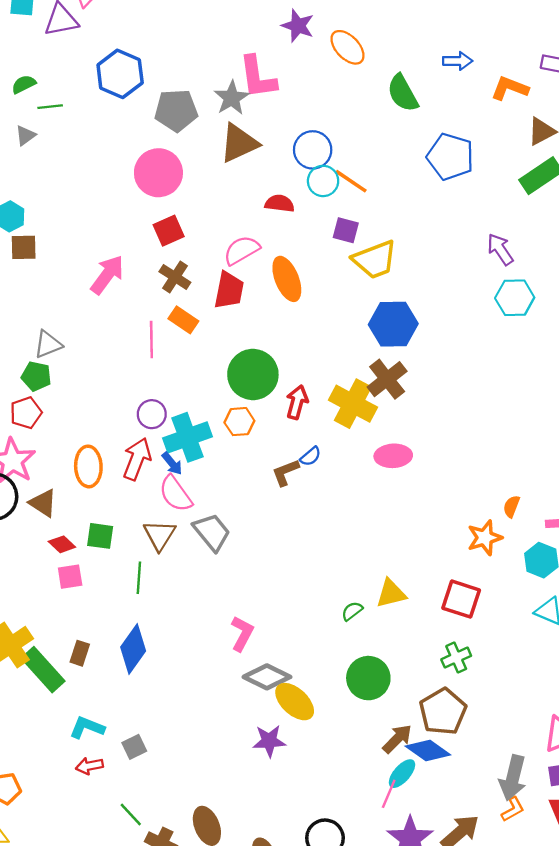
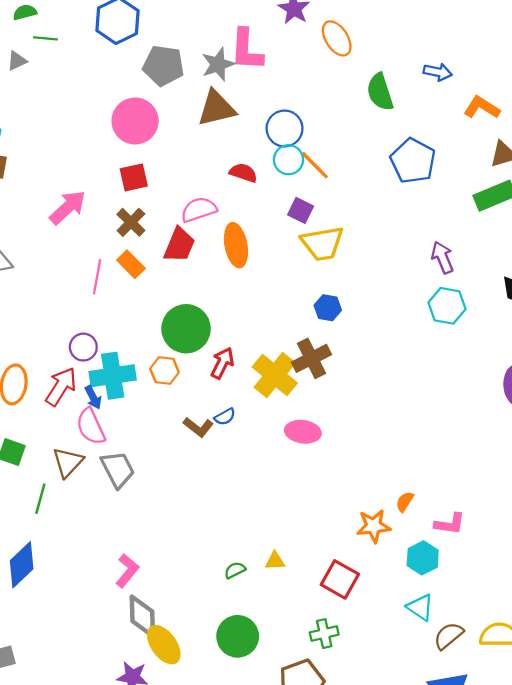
blue hexagon: (393, 324) -> (328, 308), size x0.6
brown L-shape: (285, 472) -> (198, 427), turned -132
yellow triangle: (391, 593) -> (275, 561), size x0.7
gray diamond: (267, 677) -> (142, 616), turned 51

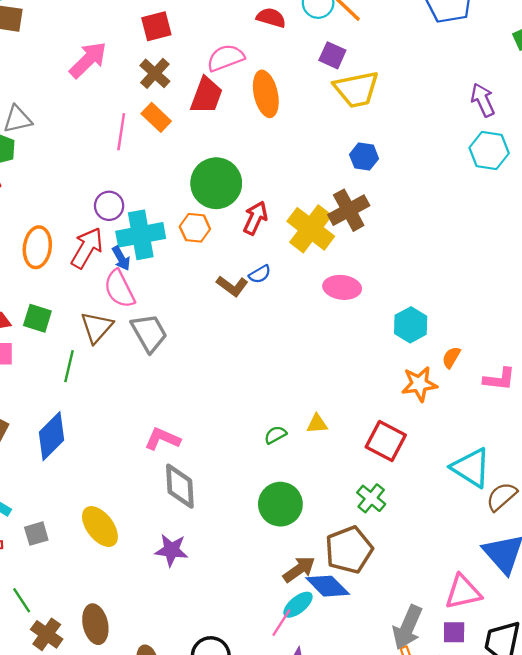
cyan hexagon: (423, 558) -> (411, 325), moved
pink L-shape: (127, 571) -> (162, 439), turned -104
cyan triangle: (420, 607) -> (471, 468), size x1.4
green cross: (324, 634) -> (371, 498), turned -36
yellow ellipse: (164, 645) -> (100, 527), moved

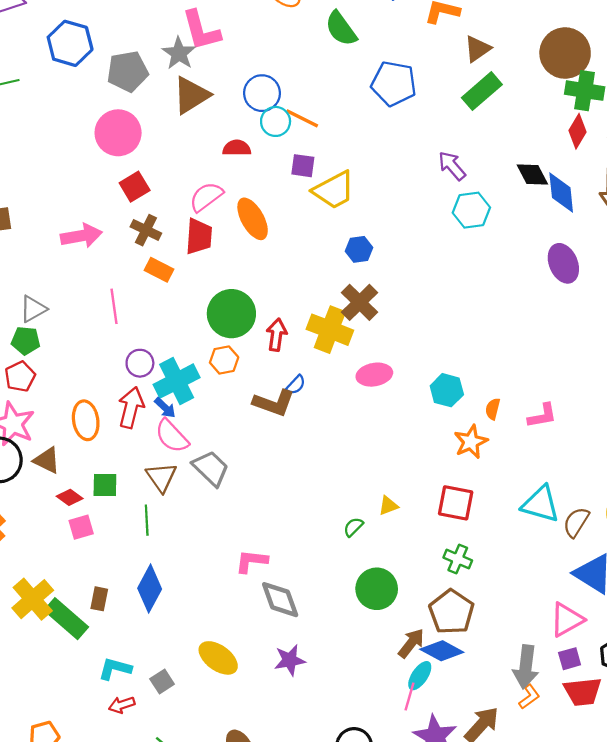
pink arrow: (88, 60) -> (81, 236), turned 51
pink line: (121, 132) -> (114, 306), moved
brown L-shape: (232, 286) -> (274, 403), size x1.4

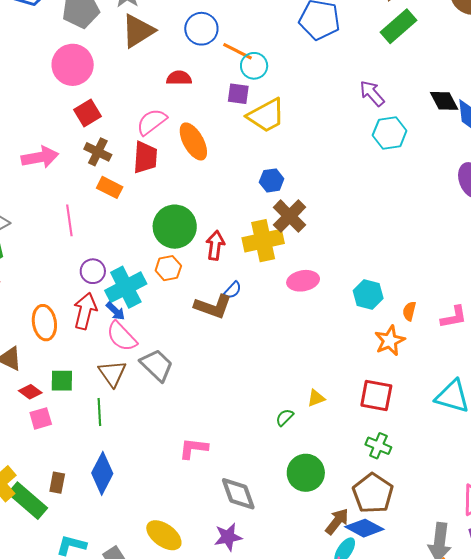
cyan circle: (276, 121) -> (254, 66), moved
blue hexagon: (359, 249) -> (272, 180), moved
yellow cross: (330, 330) -> (263, 241), turned -33
gray diamond: (280, 600) -> (238, 494), moved

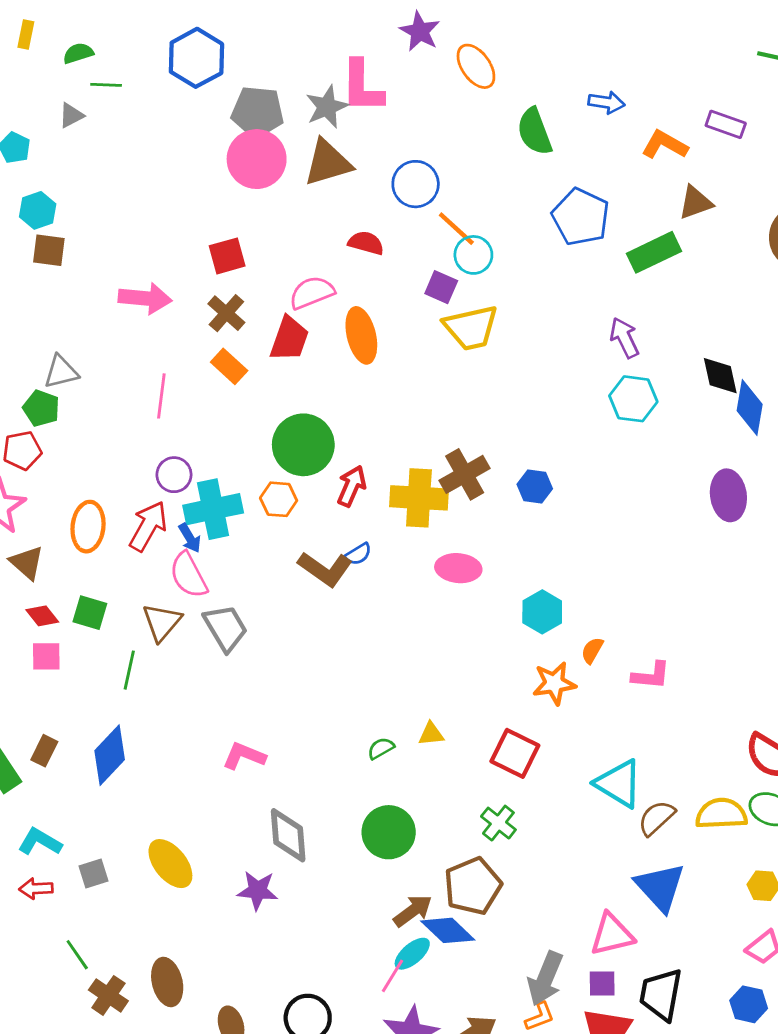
green rectangle: (399, 26) -> (654, 252), moved
pink circle: (73, 65) -> (257, 159), moved
blue hexagon: (272, 180) -> (535, 487), moved

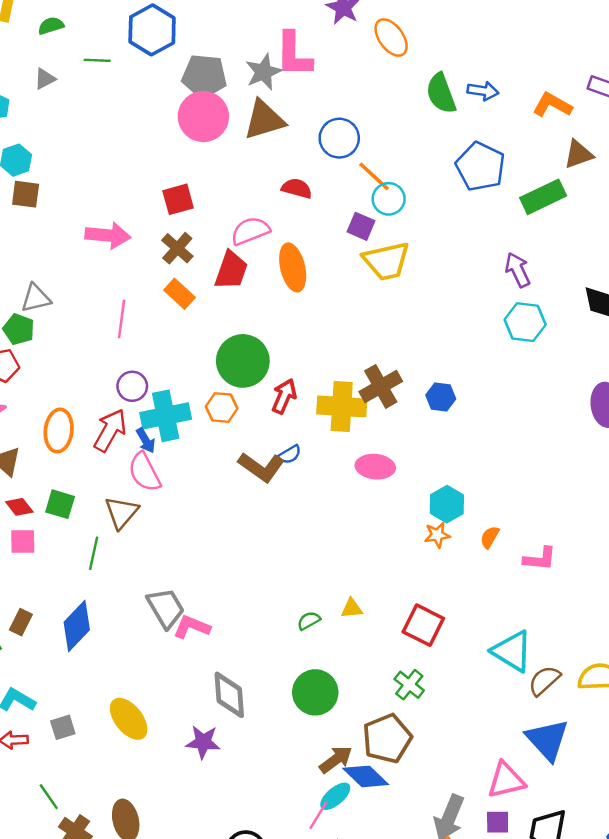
green line: (106, 85) -> (97, 60), moved
blue arrow: (606, 102) -> (483, 91), moved
gray trapezoid: (225, 628) -> (166, 608), moved
orange star: (554, 683) -> (437, 535), moved, size x0.7

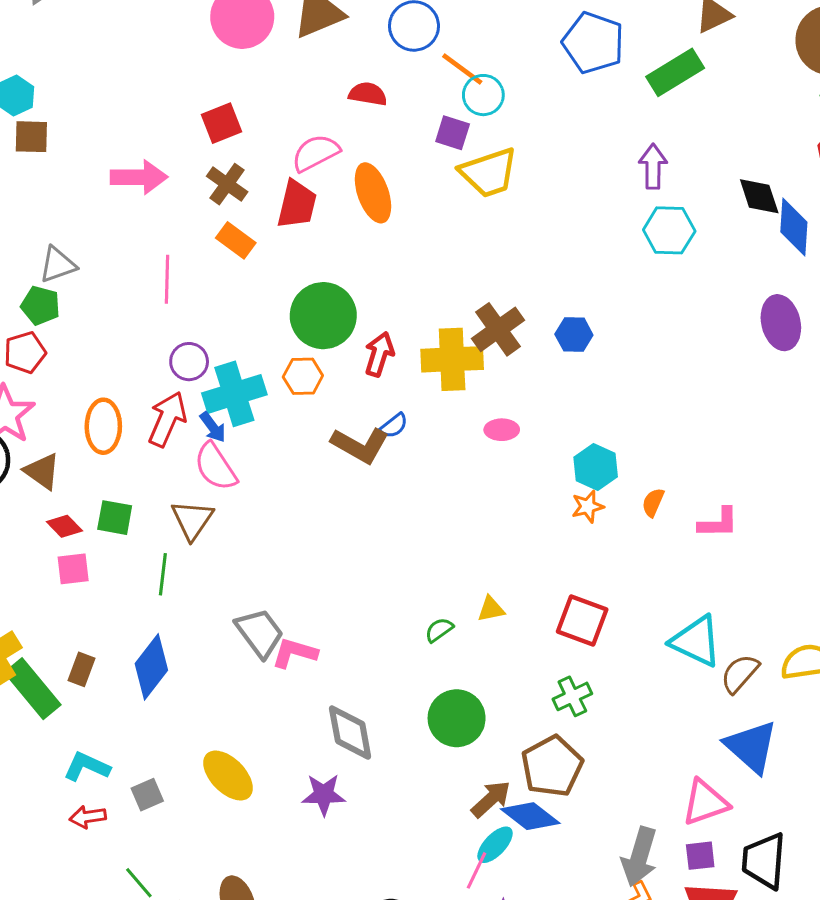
purple arrow: (518, 270) -> (653, 166), turned 32
pink ellipse: (375, 467) -> (502, 430), size x0.7
green cross: (409, 685) -> (572, 696), turned 32

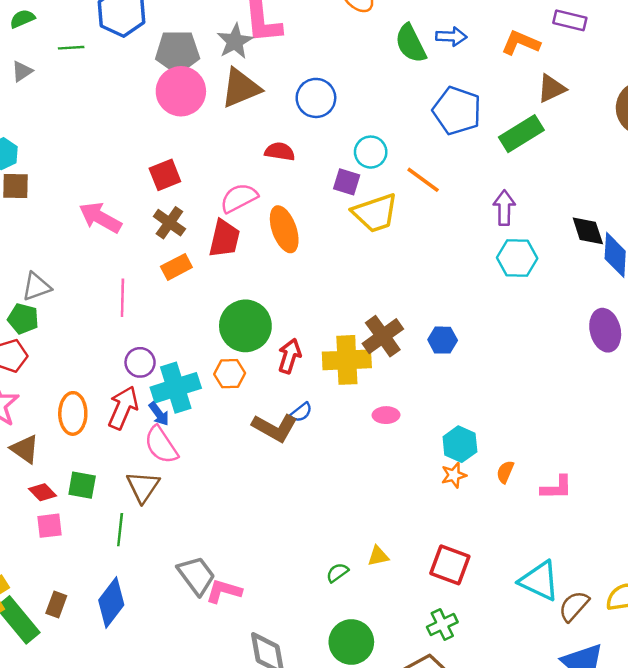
orange line: (462, 69) -> (423, 180), moved
pink arrow: (139, 177) -> (100, 218), turned -150
orange rectangle: (236, 240) -> (176, 267), turned -64

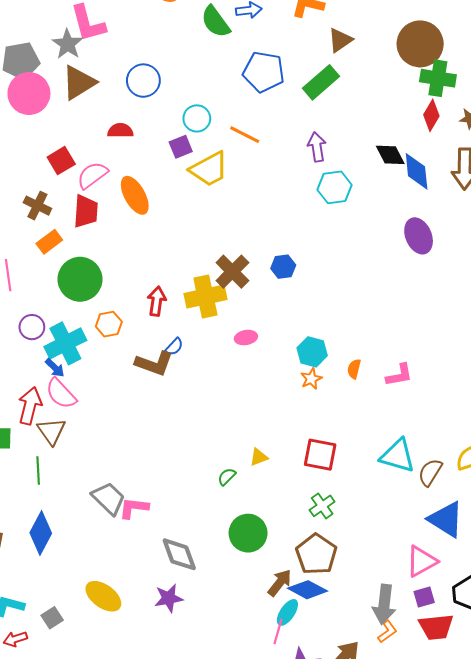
red square: (165, 175) -> (61, 161), moved
purple square: (347, 182) -> (181, 147), turned -30
green circle: (245, 326) -> (80, 279), moved
red arrow: (123, 408) -> (30, 406), moved

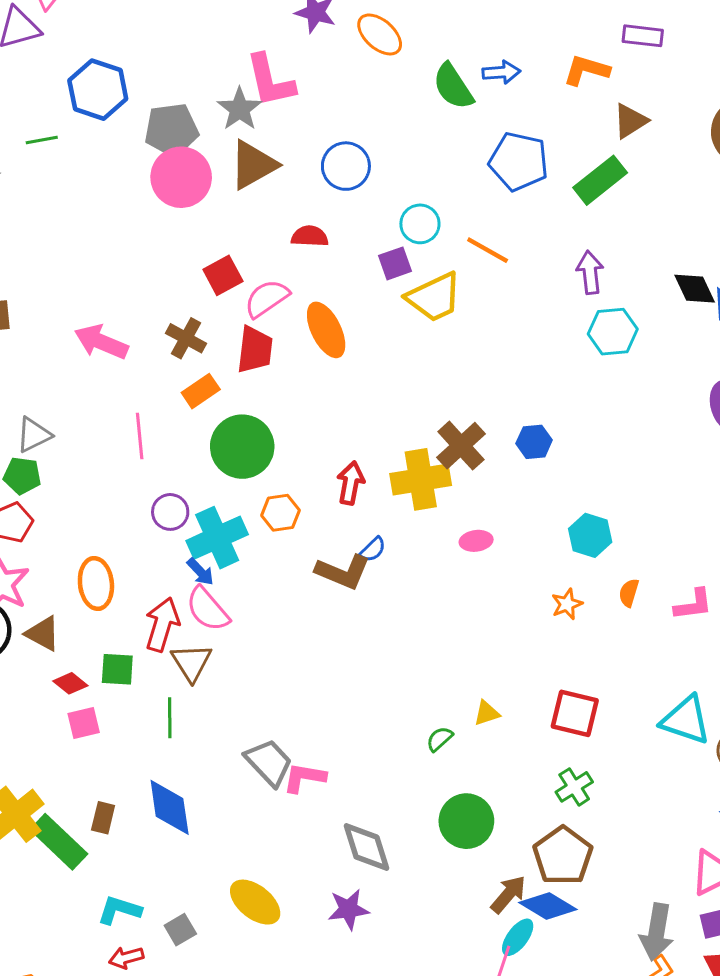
cyan hexagon: (312, 352) -> (590, 535), moved
blue diamond: (41, 533) -> (170, 807), turned -39

